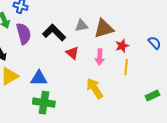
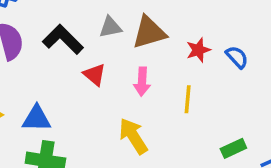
red star: (122, 46) -> (198, 50), moved

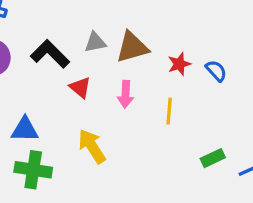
yellow arrow: (133, 136) -> (92, 146), moved

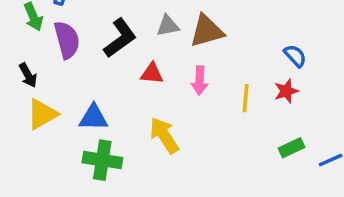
black L-shape: (50, 54) -> (120, 38), turned 99
red star: (179, 64) -> (286, 91), moved
red triangle: (80, 88) -> (152, 73), turned -35

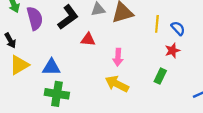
pink arrow: (200, 80) -> (118, 57), moved
yellow line: (246, 98) -> (157, 24), moved
yellow arrow: (164, 135) -> (117, 84), moved, turned -30
green rectangle: (292, 148) -> (160, 76), moved, turned -40

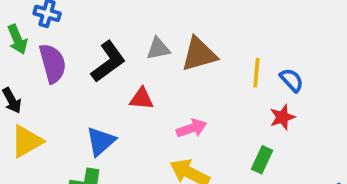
pink arrow: (118, 57) -> (192, 128), turned -112
blue triangle: (51, 67) -> (101, 141), moved, turned -42

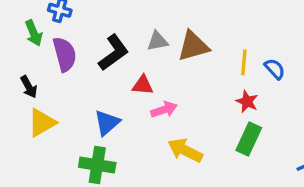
red star: (282, 117) -> (247, 101), moved, turned -30
pink arrow: (192, 128) -> (164, 110), moved
green rectangle: (262, 160) -> (249, 139), size x1.4

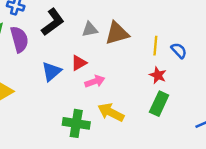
black L-shape: (113, 53) -> (53, 22), moved
red triangle: (143, 85) -> (79, 63), turned -35
blue triangle: (107, 123) -> (52, 71), moved
green cross: (97, 165) -> (76, 123), moved

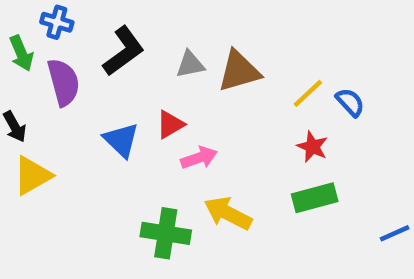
yellow line: (155, 46) -> (308, 93), turned 42
blue triangle: (52, 71) -> (121, 140), turned -35
green rectangle: (159, 104) -> (315, 198), turned 50

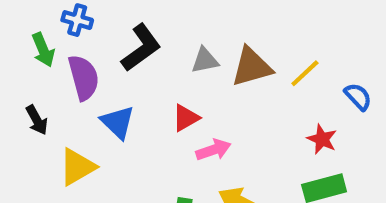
yellow line: (308, 93) -> (305, 73), moved
blue triangle: (121, 140) -> (118, 122), moved
yellow triangle: (32, 176) -> (77, 167), moved

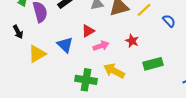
blue triangle: (118, 122) -> (65, 45), moved
red star: (322, 139) -> (132, 41), moved

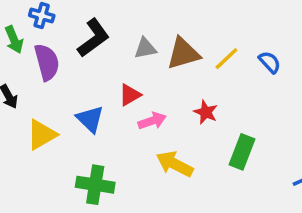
blue semicircle: (169, 21) -> (270, 62), moved
green rectangle: (153, 64) -> (242, 152), turned -54
green cross: (86, 80) -> (95, 185), moved

